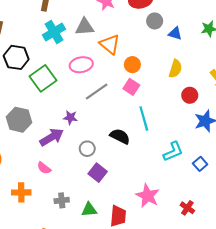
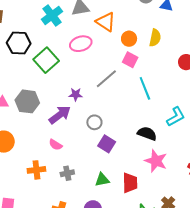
yellow semicircle: (175, 69) -> (155, 38), moved
gray line: (97, 91) -> (106, 79), moved
black semicircle: (120, 136) -> (147, 134), moved
gray cross: (62, 200) -> (67, 173), moved

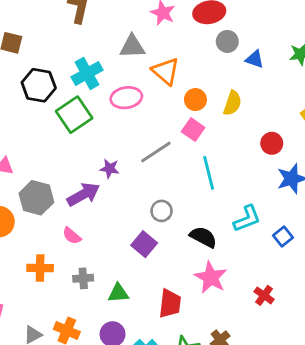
cyan cross: (52, 15) -> (87, 73), moved
gray hexagon: (27, 101) -> (36, 198), moved
gray circle: (94, 122) -> (162, 211), moved
green triangle: (102, 180) -> (118, 293), moved

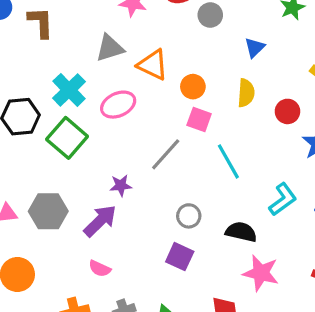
blue triangle: (255, 59) -> (255, 48), moved, turned -48
yellow semicircle: (232, 103) -> (246, 93), moved
gray hexagon: (36, 198) -> (48, 211), moved

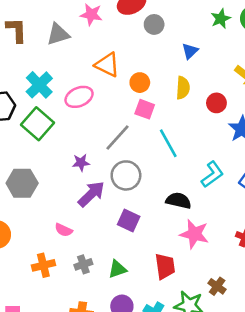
gray triangle: (110, 48) -> (58, 34), moved
gray circle: (189, 216) -> (126, 175), moved, size x1.5
purple arrow: (100, 221) -> (91, 194), moved

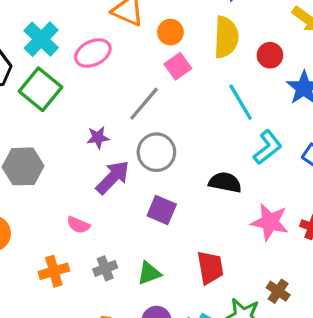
yellow semicircle: (183, 88) -> (226, 37), size x1.4
pink square: (145, 109) -> (178, 66), turned 36
cyan line: (168, 143) -> (241, 102), moved
pink star: (194, 234) -> (270, 222), moved

